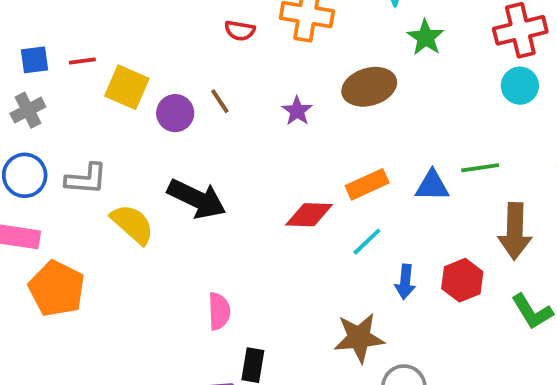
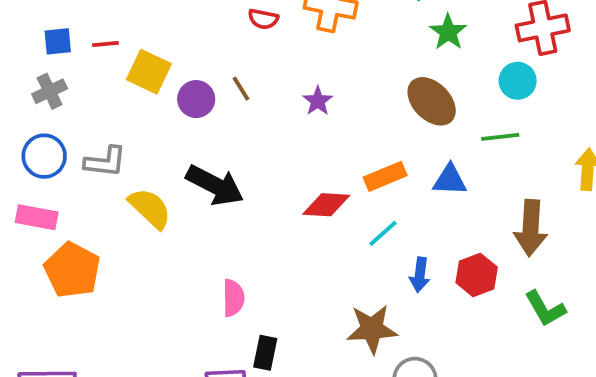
cyan circle: (520, 86) -> (518, 81), moved
brown ellipse: (369, 87) -> (432, 101), moved, turned 60
green line: (480, 168) -> (500, 137), moved

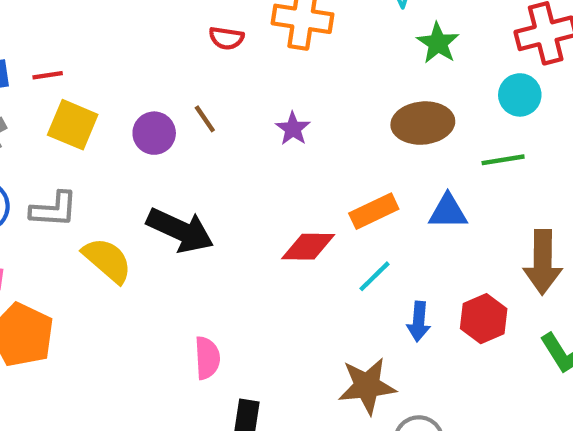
yellow square: (149, 72) -> (73, 125), moved
brown ellipse: (432, 101) -> (423, 123), turned -48

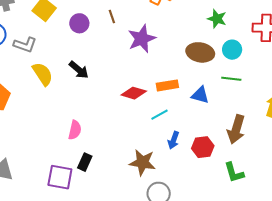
green star: (438, 43) -> (217, 19), turned -30
cyan circle: (520, 95) -> (232, 50), moved
brown line: (205, 119) -> (112, 17), moved
purple star: (293, 129) -> (142, 39), size x1.8
black arrow: (180, 230) -> (79, 70), size x0.7

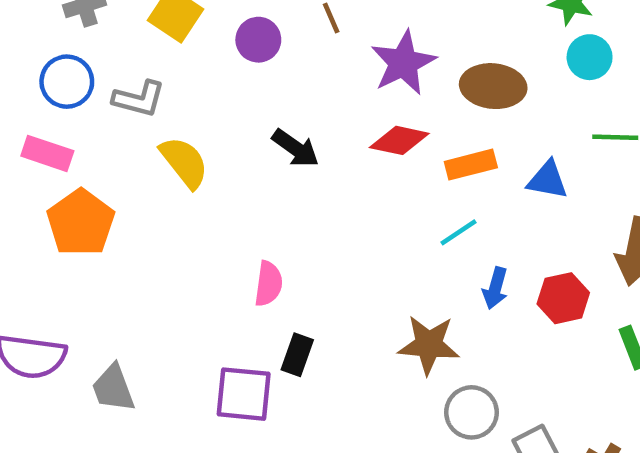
cyan circle: (232, 50) -> (590, 57), moved
brown ellipse: (200, 52) -> (493, 86), moved
black arrow: (79, 70) -> (295, 148), moved
red diamond: (134, 93) -> (399, 140), moved

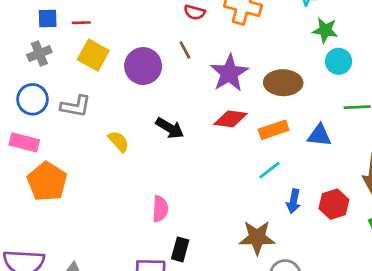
purple circle: (258, 40) -> (143, 66), size x1.4
yellow semicircle: (184, 162) -> (119, 141), moved, size x0.7

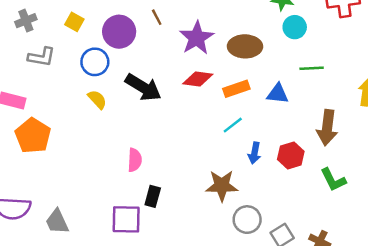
yellow square: (93, 55) -> (74, 22), size x0.7
blue circle: (32, 99) -> (95, 62), moved
gray L-shape: (76, 106) -> (42, 57), moved
black arrow: (170, 128) -> (143, 87), size x1.4

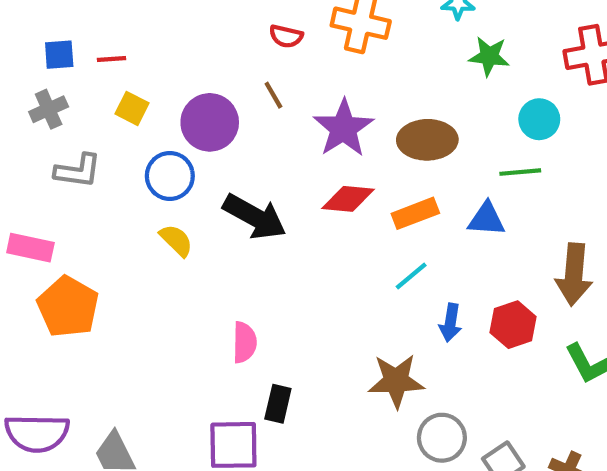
cyan circle: (295, 27) -> (539, 119), moved
green line: (312, 68) -> (520, 172), moved

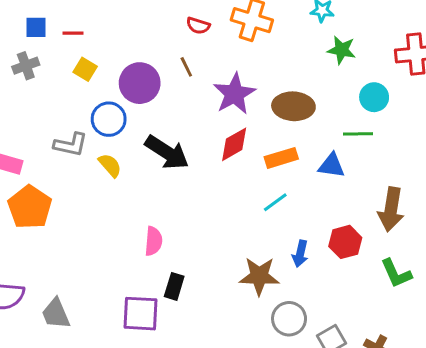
gray L-shape: (78, 171) -> (71, 145), moved
red diamond: (348, 199) -> (234, 144), turned -39
blue arrow: (450, 323) -> (300, 254), moved

